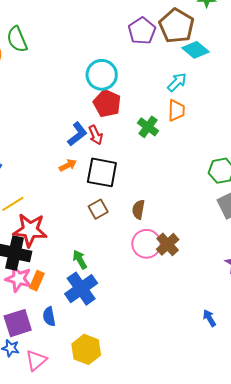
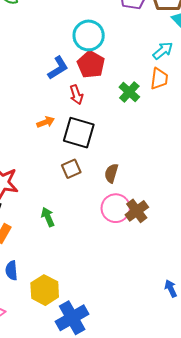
blue L-shape: (77, 134) -> (58, 68), moved
blue cross: (81, 289) -> (72, 318), moved
yellow hexagon: (86, 349) -> (45, 290), moved

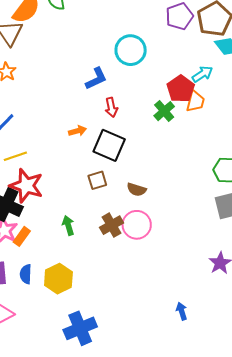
red pentagon: (91, 64) -> (181, 89), moved
brown semicircle: (111, 173) -> (137, 190), turned -96
brown cross: (137, 211) -> (112, 225), moved
yellow hexagon: (45, 290) -> (58, 279), moved

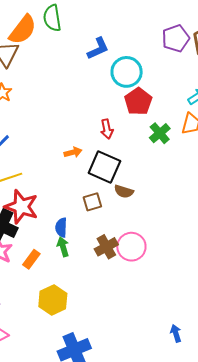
blue L-shape: (96, 79) -> (98, 49), moved
red pentagon: (181, 89) -> (138, 101), moved
brown semicircle: (137, 190) -> (124, 191), moved
orange rectangle: (22, 236) -> (31, 259), moved
blue semicircle: (26, 274) -> (61, 227), moved

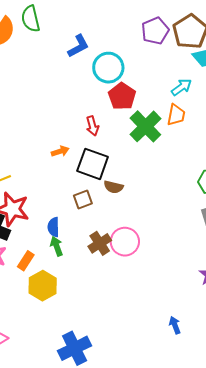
green cross: (160, 133) -> (145, 126), size x1.5
yellow hexagon: (53, 300) -> (43, 286), moved

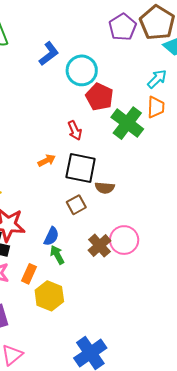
blue semicircle: (53, 227) -> (51, 236), turned -144

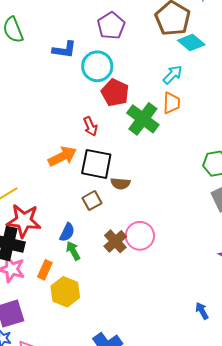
purple pentagon: (123, 27) -> (111, 26), moved
blue L-shape: (49, 54) -> (64, 50), turned 45
orange arrow: (47, 160) -> (62, 156), size x1.6

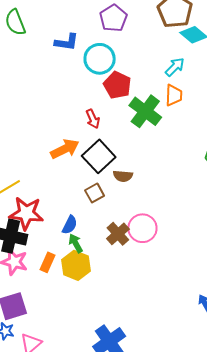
black square: (96, 164) -> (99, 156), turned 36
yellow hexagon: (65, 292) -> (76, 265), moved

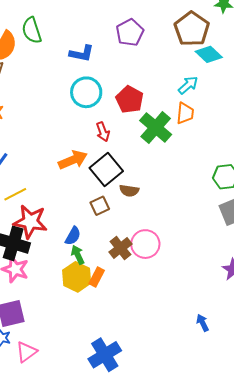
cyan circle: (100, 59) -> (86, 92), moved
orange rectangle: (48, 262) -> (97, 277), moved

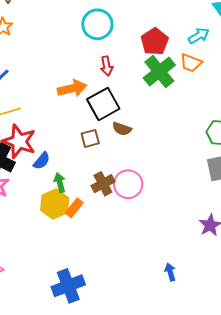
red pentagon: (130, 100) -> (155, 42), moved
orange trapezoid: (185, 113) -> (191, 63), turned 95
blue semicircle: (73, 236) -> (42, 161), moved

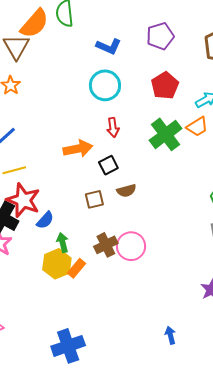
red pentagon: (155, 42) -> (165, 86), moved
orange trapezoid: (191, 63) -> (197, 127), turned -55
black square: (103, 104) -> (108, 165), size x0.6
brown semicircle: (122, 129) -> (126, 191), turned -36

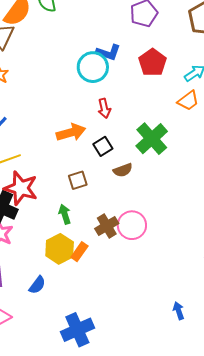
blue L-shape: (109, 46) -> (108, 52), moved
green cross: (166, 134) -> (152, 139), moved
brown square: (94, 199) -> (78, 180), moved
blue semicircle: (45, 220) -> (37, 285), moved
green arrow: (63, 243) -> (65, 214), moved

